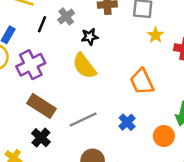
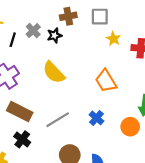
black star: (90, 37) -> (54, 35), moved

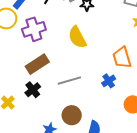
brown rectangle: (20, 112) -> (37, 64), turned -75
blue cross: (96, 118) -> (109, 81), moved

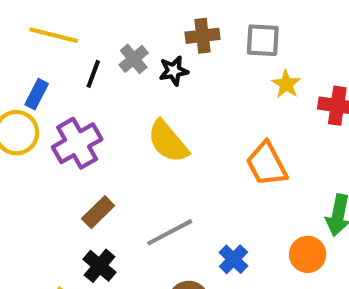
brown rectangle: (37, 64) -> (98, 212), size x0.7
blue cross: (109, 81) -> (233, 259), moved

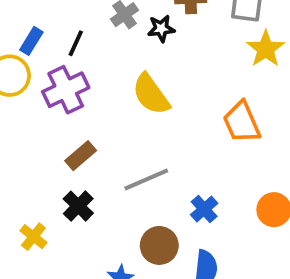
black line: (93, 74) -> (76, 43), moved
yellow star: (286, 84) -> (266, 49), size x1.4

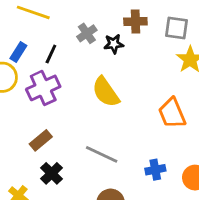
brown rectangle: (81, 156) -> (41, 140), moved
gray line: (146, 179) -> (102, 154), turned 48
blue cross: (204, 209) -> (155, 170), moved, turned 30

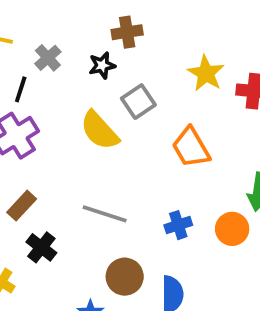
gray square: (176, 28) -> (138, 102), moved, turned -35
gray cross: (87, 33) -> (48, 58), moved

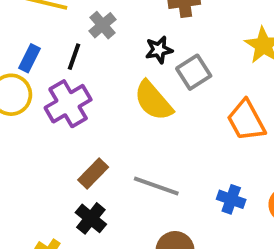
black star: (102, 65) -> (159, 50), moved
brown rectangle: (22, 206) -> (93, 174), moved
blue cross: (178, 225) -> (231, 199), turned 36

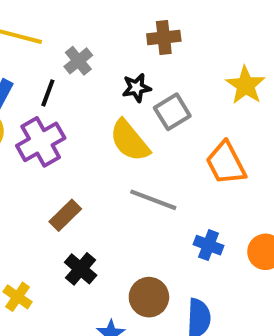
gray line: (156, 186) -> (153, 200), moved
black cross: (91, 218) -> (81, 269), moved

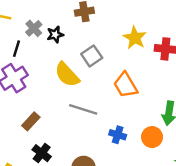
black star: (136, 88) -> (55, 34), moved

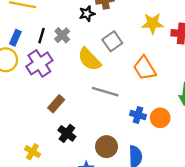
gray cross: (34, 28) -> (62, 35), moved
black star: (55, 34) -> (87, 14), moved
yellow star: (135, 38) -> (153, 23), turned -30
orange circle: (152, 137) -> (160, 118), moved

